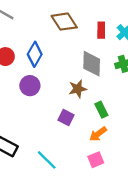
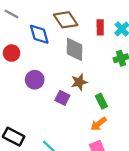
blue diamond: (35, 54) -> (39, 34), moved, turned -45
gray diamond: (92, 64) -> (75, 49), moved
purple square: (66, 118) -> (62, 98), moved

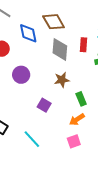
red rectangle: (100, 27) -> (83, 45), moved
purple square: (62, 98) -> (44, 105), moved

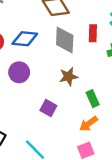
blue diamond: (28, 33) -> (25, 39), moved, turned -70

